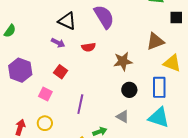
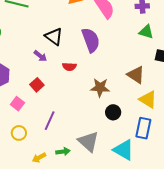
brown triangle: (155, 41) -> (136, 75), turned 42
blue rectangle: (159, 87) -> (143, 128), moved
black circle: (129, 90) -> (113, 112), moved
gray triangle: (123, 117) -> (88, 142), size x1.6
yellow circle: (45, 123) -> (19, 133), moved

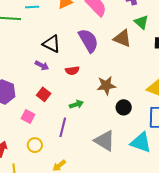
green triangle: (146, 32) -> (141, 22), turned 35
brown triangle: (136, 75) -> (122, 38), moved
green arrow: (63, 151) -> (76, 104), moved

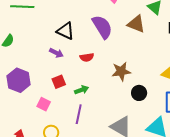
red square: (44, 94) -> (59, 82), turned 32
green arrow: (76, 104) -> (82, 90), moved

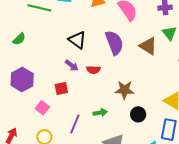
purple arrow: (56, 53) -> (72, 65), moved
green arrow: (82, 90) -> (100, 113), moved

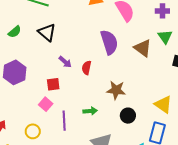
black triangle: (77, 40) -> (47, 32), moved
red semicircle: (93, 70) -> (87, 68), turned 96
pink square: (42, 108) -> (46, 104), moved
purple line: (75, 124) -> (64, 121), turned -30

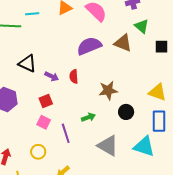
black triangle: (47, 32) -> (27, 63), moved
purple semicircle: (109, 42) -> (89, 46), turned -80

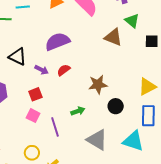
purple semicircle: (89, 46) -> (57, 41), moved
red semicircle: (74, 76) -> (64, 70), turned 56
yellow triangle: (157, 92) -> (147, 87), turned -48
yellow circle: (38, 152) -> (32, 153), moved

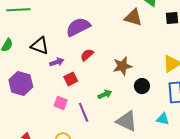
purple arrow: (42, 70) -> (57, 62), moved, turned -40
red square: (35, 94) -> (71, 79), moved
cyan triangle: (133, 141) -> (163, 119), size x0.6

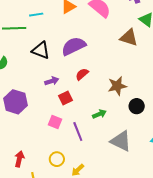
black triangle: (40, 46) -> (41, 50), moved

